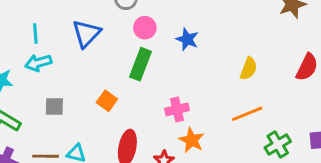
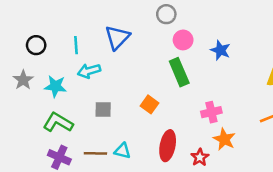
cyan line: (35, 34) -> (76, 45), moved
blue triangle: (86, 34) -> (117, 37), moved
green rectangle: (141, 64) -> (179, 72), turned -44

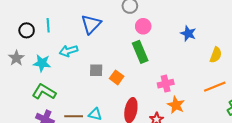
cyan line: (76, 45) -> (48, 25), moved
blue star: (220, 50) -> (188, 33), moved
gray square: (103, 110) -> (96, 70), moved

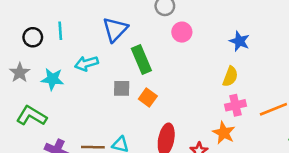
green rectangle: (140, 52) -> (141, 60), moved
yellow semicircle: (216, 55) -> (230, 77), moved
pink cross: (166, 84) -> (235, 105), moved
green L-shape: (44, 92) -> (31, 116), moved

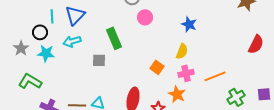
blue triangle: (115, 29) -> (75, 15), moved
black circle: (33, 37) -> (40, 32), moved
orange square: (148, 97) -> (157, 67), moved

